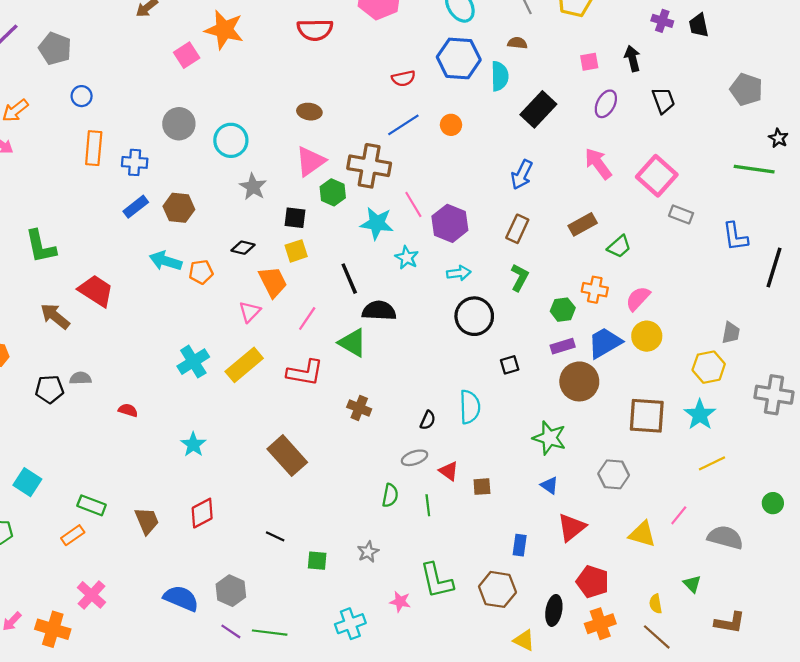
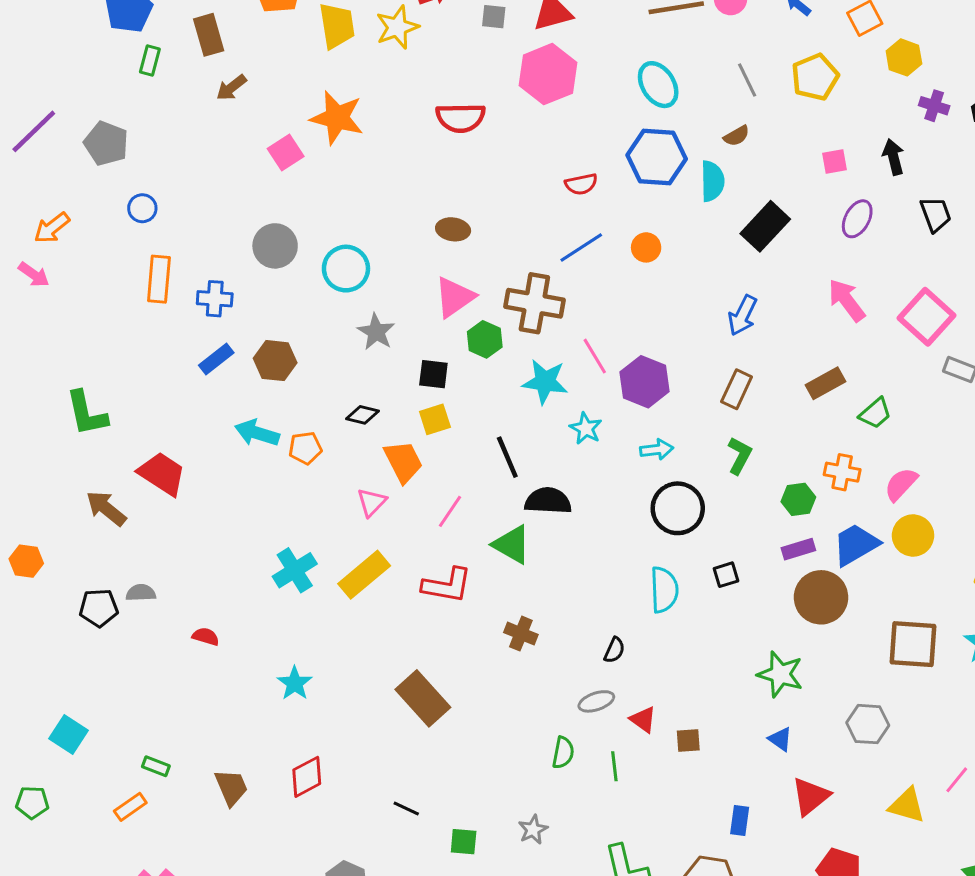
brown semicircle: (517, 43) -> (737, 136), turned 144
cyan semicircle: (470, 407) -> (664, 590), moved
green rectangle: (92, 505) -> (156, 766), size x0.7

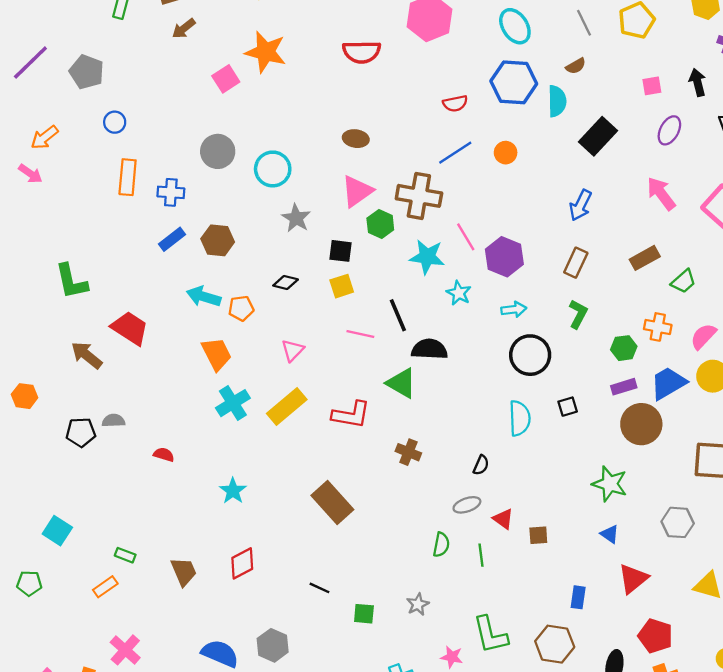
orange trapezoid: (403, 462) -> (216, 354), moved
pink line: (450, 511) -> (360, 334), moved, turned 68

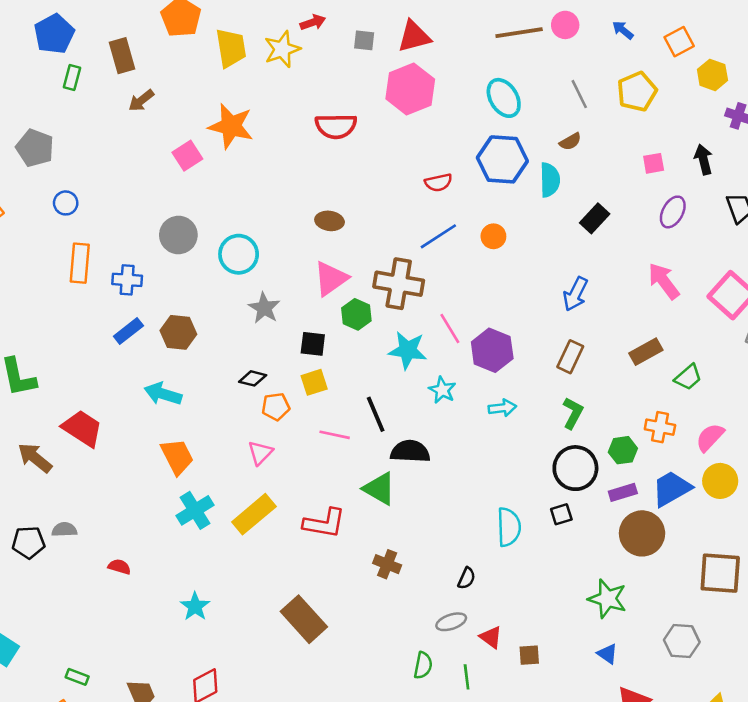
black rectangle: (598, 136) -> (595, 218), size x0.7
orange pentagon: (241, 308) -> (276, 407), moved
black circle: (530, 355) -> (575, 468), moved

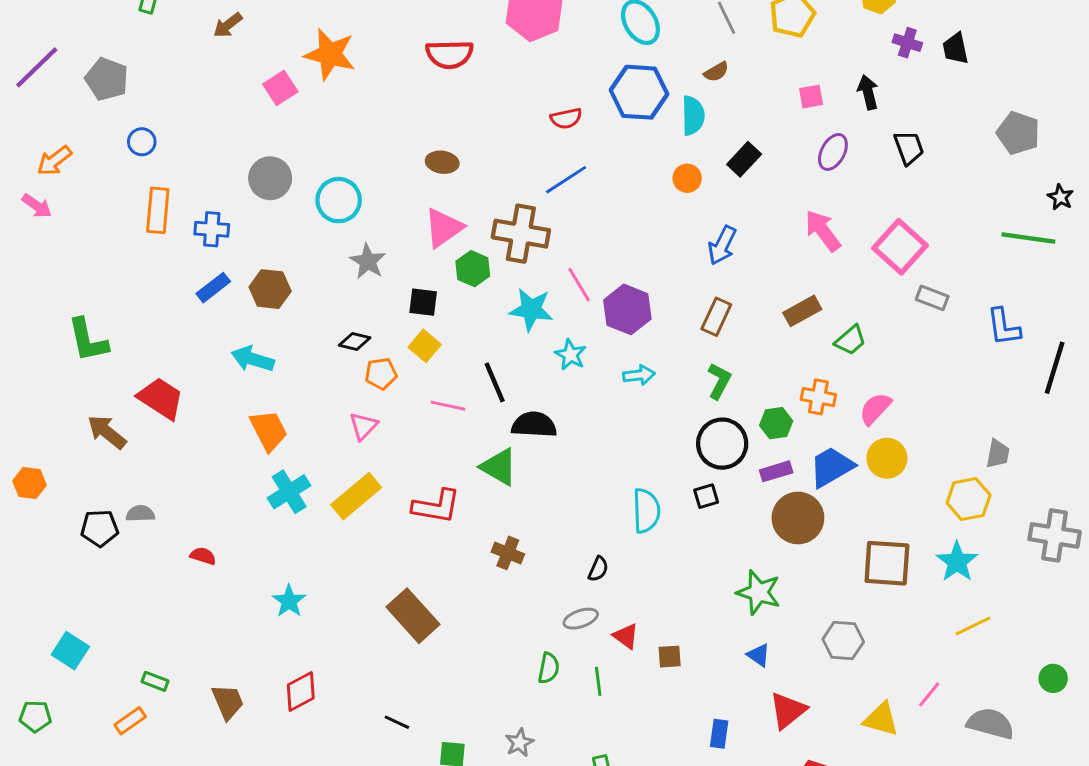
orange circle: (493, 236) -> (687, 178), moved
yellow square: (314, 382) -> (425, 346), turned -32

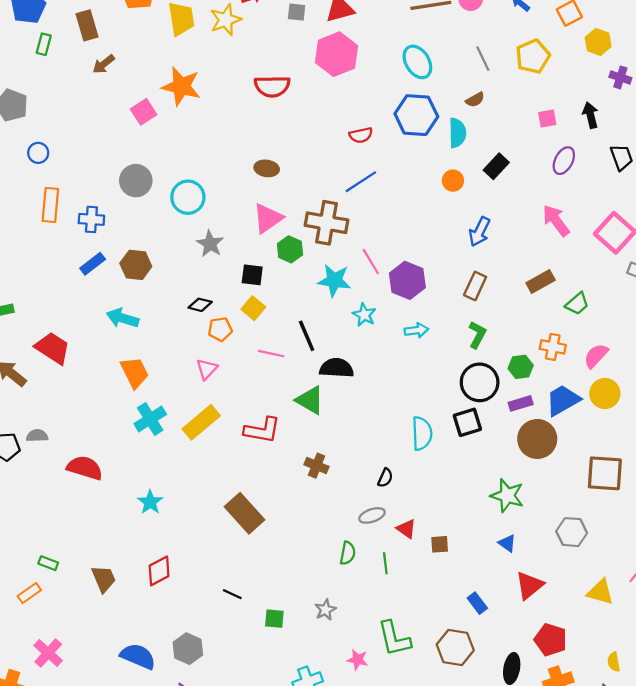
black square: (706, 496) -> (467, 422), size x1.5
red semicircle: (203, 556) -> (85, 468), size x1.8
blue rectangle: (719, 734) -> (477, 603), turned -45

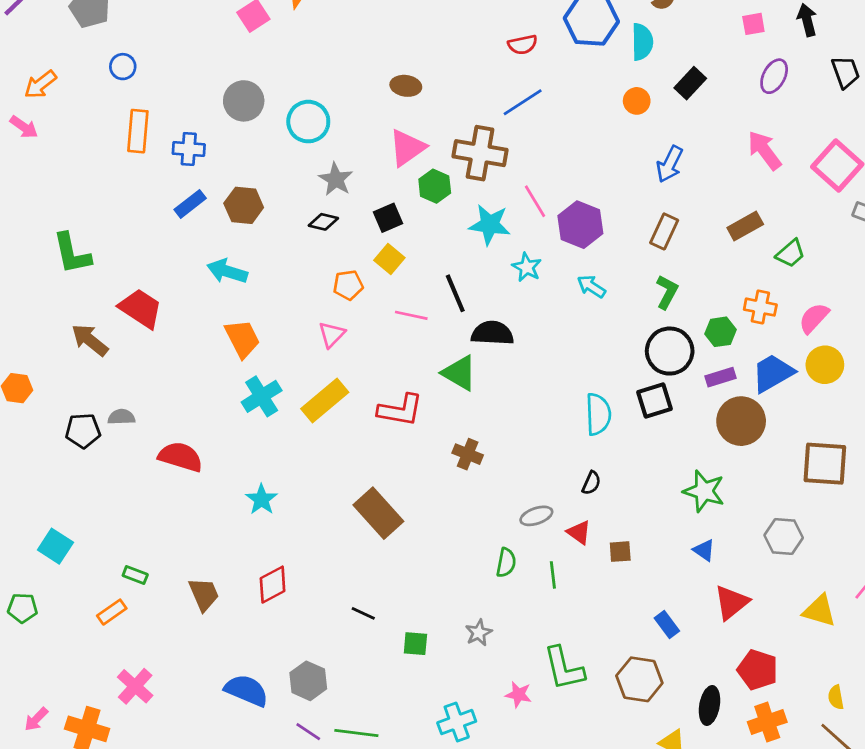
black square: (252, 275) -> (388, 218), turned -30
black diamond: (200, 305) -> (323, 222), moved
cyan arrow: (416, 330) -> (591, 286), turned -140
black semicircle: (385, 478) -> (591, 483), moved

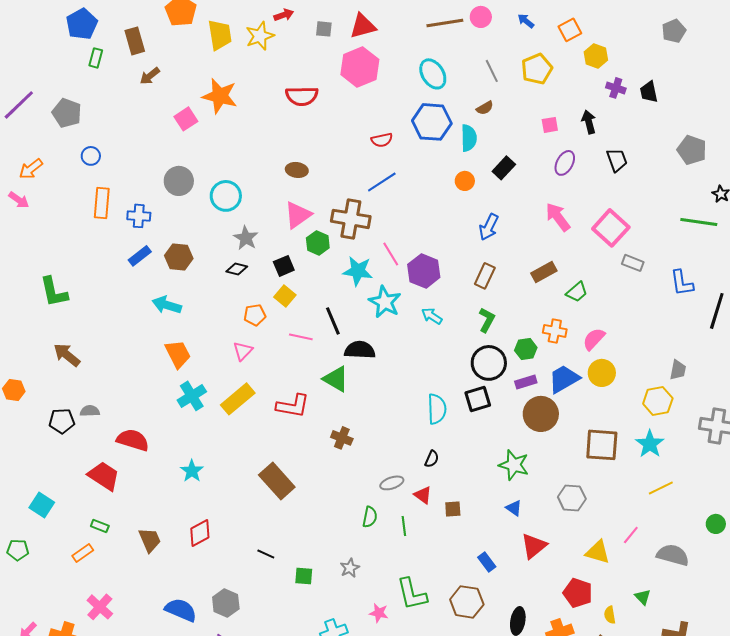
cyan star: (527, 267) -> (385, 302), size x1.5
red trapezoid: (141, 308) -> (104, 476), moved
red pentagon: (758, 670) -> (578, 593), moved

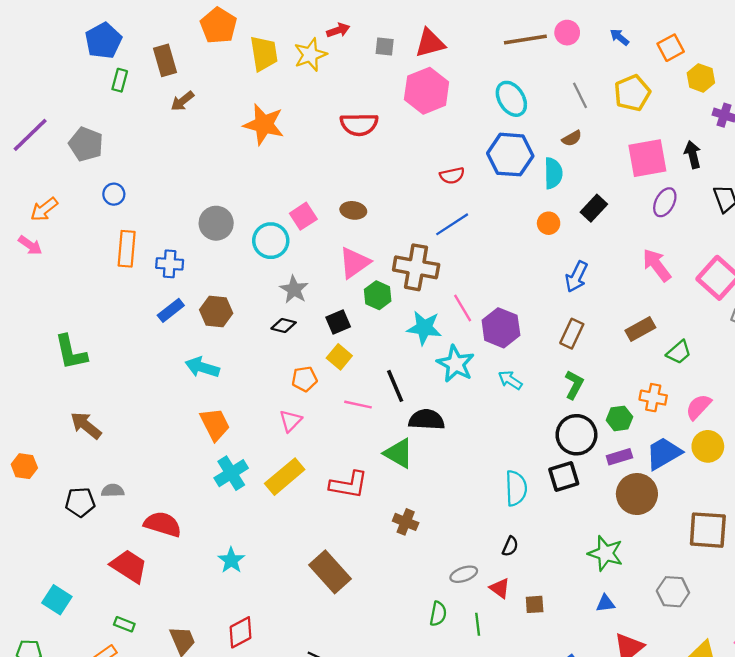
pink square: (186, 119) -> (303, 216), moved
pink square: (550, 125) -> (647, 158), size x2.0
blue triangle: (514, 508) -> (606, 603), turned -42

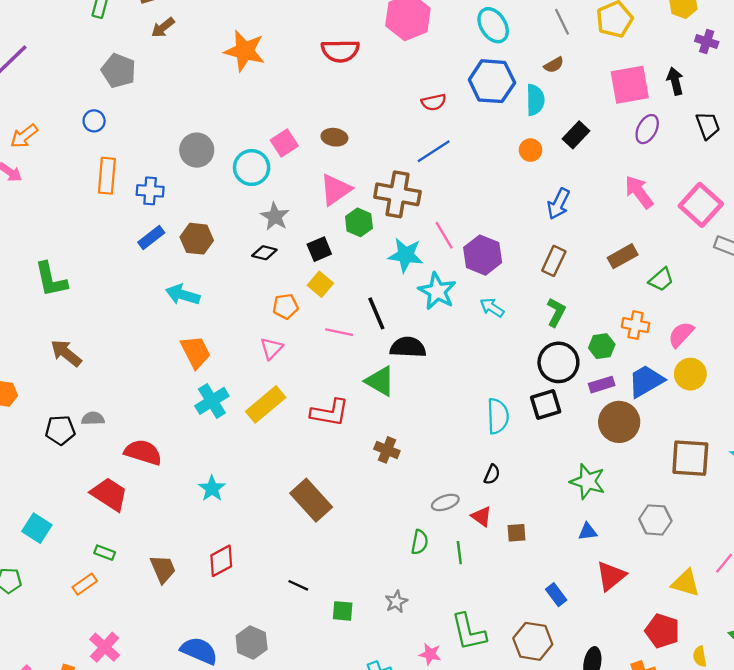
gray pentagon: (86, 144) -> (119, 71), moved

